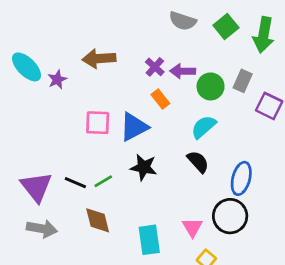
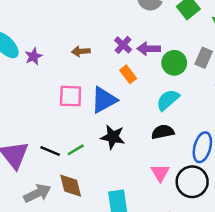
brown arrow: (99, 59) -> (81, 51), moved, size x0.6
black semicircle: (198, 162) -> (163, 132), turned -60
pink triangle: (192, 227) -> (160, 173), moved
gray arrow: (42, 229) -> (37, 193), moved, turned -36

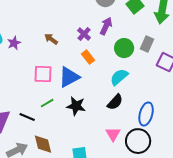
purple arrow: (149, 49) -> (106, 26), moved, turned 114
brown arrow: (81, 51) -> (51, 39), turned 40
black semicircle: (163, 132) -> (115, 102), turned 144
green line: (76, 150) -> (47, 103), moved

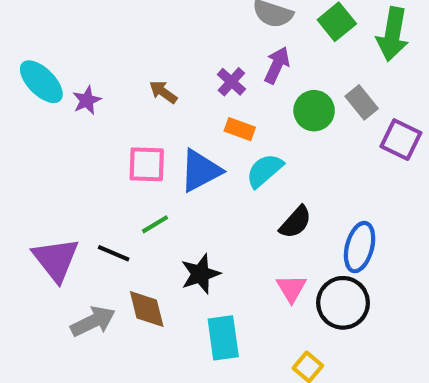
gray rectangle: (147, 44) -> (362, 102), turned -63
orange rectangle: (88, 57) -> (240, 129), turned -32
cyan semicircle: (119, 77) -> (264, 171), moved
black star: (76, 106) -> (200, 274), moved, turned -30

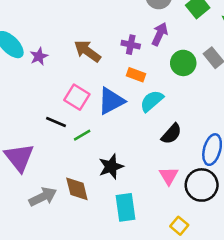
purple cross: (231, 82) -> (131, 45), turned -30
brown arrow: (163, 92) -> (87, 51), size x1.5
pink square: (147, 164) -> (77, 97), turned 30
black line: (114, 253) -> (56, 122), moved

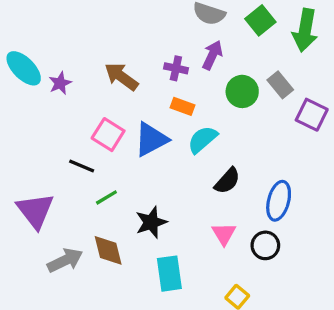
green line: (82, 135) -> (106, 197), moved
black circle: (202, 185) -> (265, 245), size x0.7

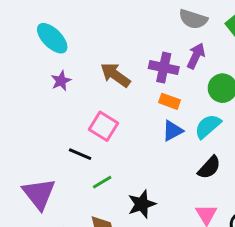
cyan ellipse: (24, 68) -> (52, 38), moved
purple cross: (176, 68) -> (164, 68), size x1.4
blue triangle: (151, 139) -> (173, 131), moved, size x0.7
cyan semicircle: (202, 139) -> (208, 126), moved

